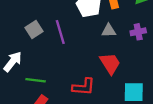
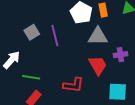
gray triangle: (109, 31) -> (98, 36), size x1.5
purple cross: (138, 32) -> (120, 55), moved

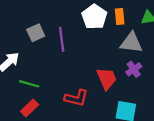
gray triangle: (98, 36) -> (131, 43), moved
purple cross: (120, 55) -> (134, 69), turned -32

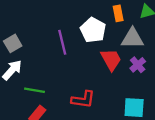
white pentagon: (94, 17) -> (93, 30), moved
gray square: (36, 33) -> (13, 43), moved
red trapezoid: (107, 79) -> (111, 60), moved

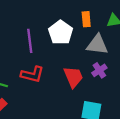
red trapezoid: (111, 60) -> (73, 77), moved
red L-shape: (83, 99) -> (32, 74), moved

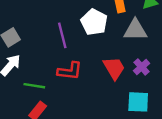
purple cross: (99, 70) -> (142, 67), moved

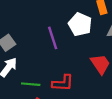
red L-shape: (70, 71) -> (63, 83), moved

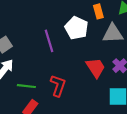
red L-shape: (63, 83) -> (58, 86), turned -75

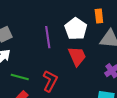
red trapezoid: (96, 68) -> (77, 56), moved

